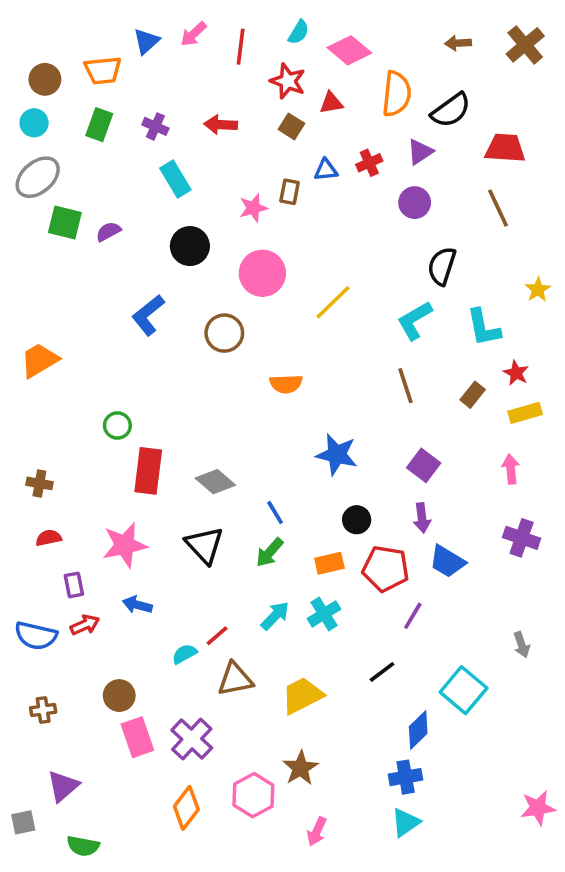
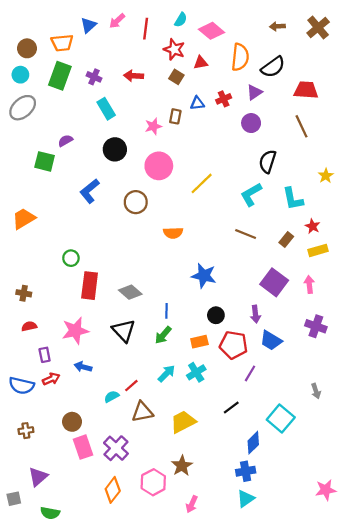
green rectangle: (99, 125) -> (60, 76), size x1.4
green square: (65, 223) -> (45, 161), moved
brown line: (406, 386) -> (246, 234), turned -50
purple square: (424, 465) -> (274, 282), moved, size x1.4
blue line: (275, 512) -> (166, 311), turned 32

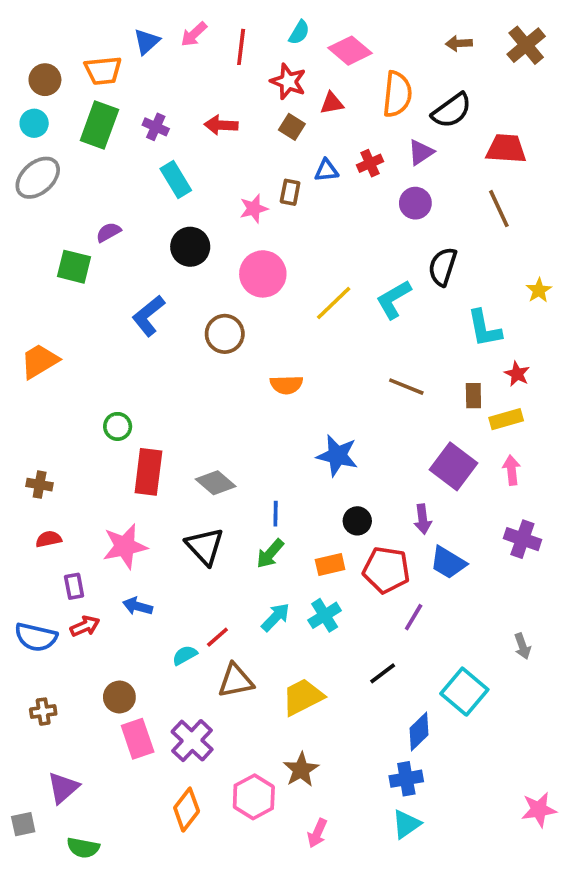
cyan L-shape: (251, 194) -> (394, 299), moved
brown rectangle: (286, 239) -> (473, 396), turned -40
yellow rectangle: (318, 250) -> (506, 419), moved

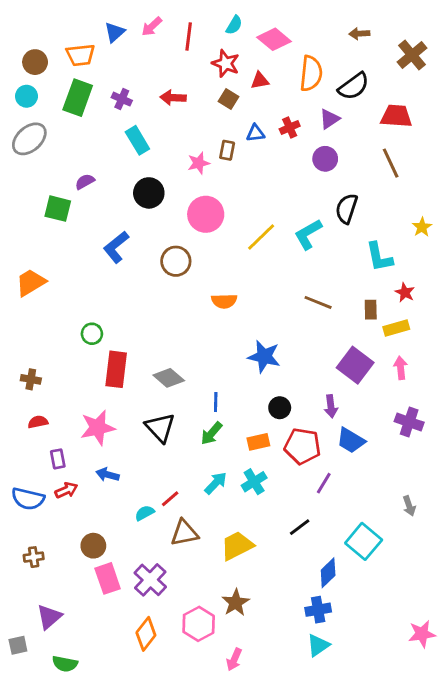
brown cross: (526, 45) -> (412, 55), moved
pink arrow: (317, 833) -> (234, 659), moved

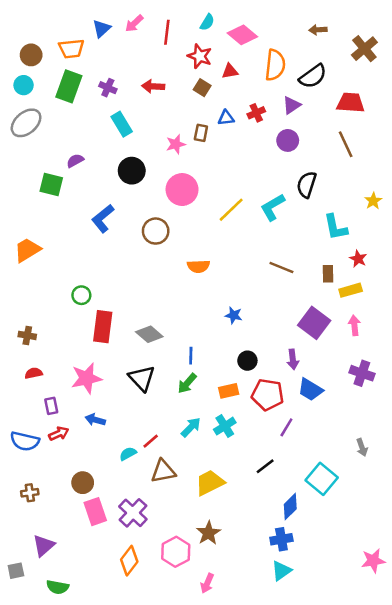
blue star: (264, 357) -> (234, 315), size x0.6

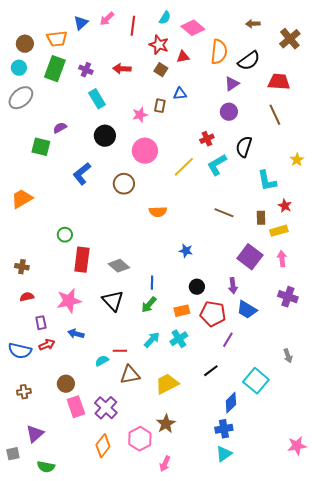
red cross: (256, 113) -> (207, 139), moved
red line: (151, 441) -> (120, 351), turned 40

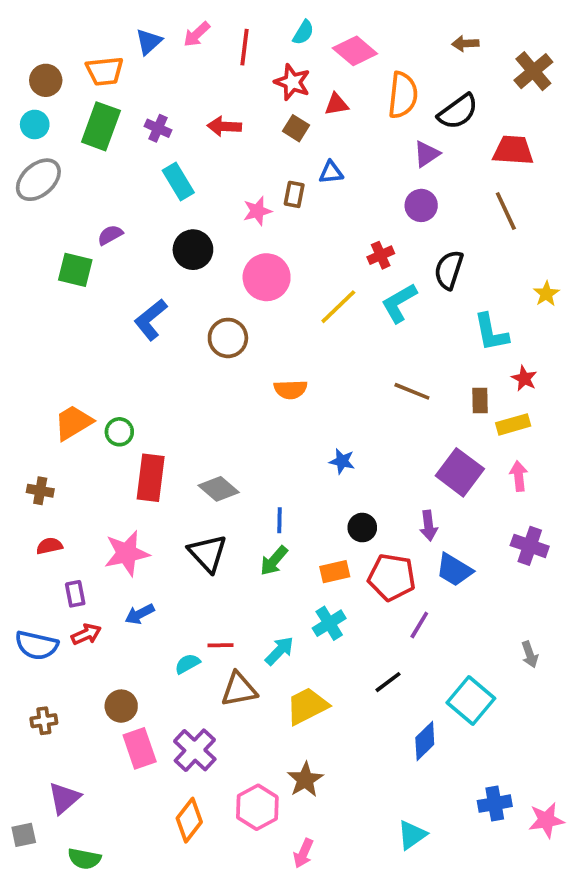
orange trapezoid: (22, 199) -> (73, 423), moved
blue arrow: (76, 334) -> (140, 614), turned -42
cyan arrow: (152, 340) -> (279, 651), moved
blue cross: (224, 429) -> (495, 804), moved

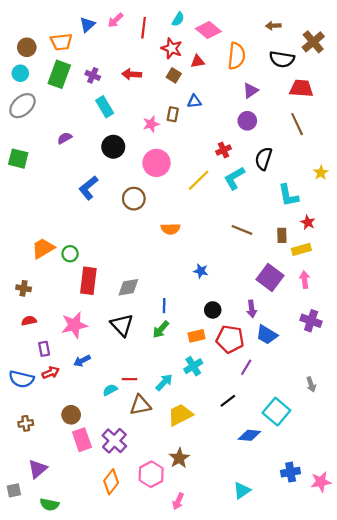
black semicircle: (458, 112) -> (282, 59), moved, turned 45
green square: (75, 270) -> (18, 159), moved
gray diamond: (219, 489) -> (128, 287), turned -50
blue diamond: (425, 741) -> (249, 435), turned 50

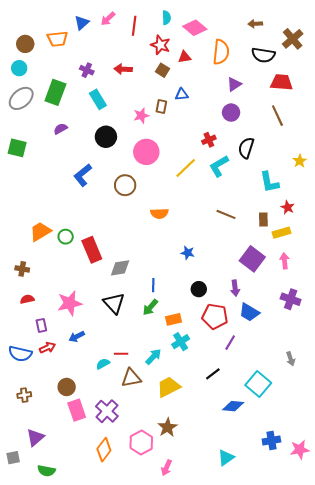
cyan semicircle: (178, 19) -> (166, 18), turned -32
green rectangle: (59, 74) -> (55, 92), moved
red rectangle: (88, 281) -> (92, 250), moved, turned -30
orange rectangle: (196, 336) -> (174, 319), moved

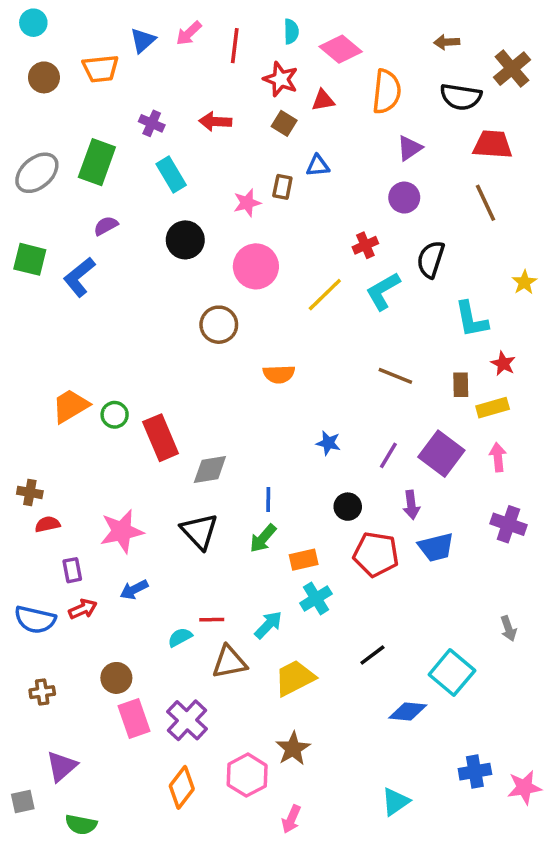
cyan circle: (19, 68) -> (33, 23), moved
blue L-shape: (83, 175) -> (79, 277), moved
brown cross: (22, 269) -> (30, 492), moved
blue trapezoid: (249, 312) -> (436, 547), turned -45
purple line: (230, 343) -> (388, 455), moved

